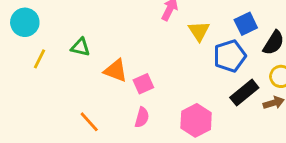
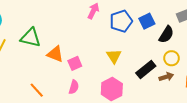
yellow triangle: (199, 31) -> (114, 56), moved
green triangle: (80, 47) -> (31, 38), size x1.5
blue pentagon: (230, 56) -> (121, 21), moved

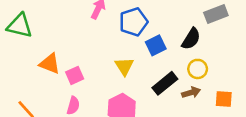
blue square: (147, 21) -> (156, 45), moved
green triangle: (31, 38) -> (20, 26), moved

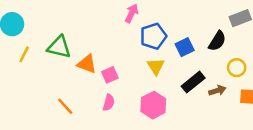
blue pentagon: (133, 22) -> (153, 36), moved
green triangle: (20, 26) -> (59, 47), moved
yellow circle: (198, 69) -> (237, 68), moved

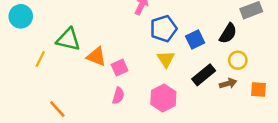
yellow line: (24, 54) -> (40, 59), moved
yellow circle: (237, 68) -> (238, 60), moved
orange line: (65, 106) -> (57, 109), moved

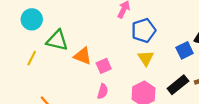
cyan circle: (21, 16) -> (32, 19), moved
blue square: (195, 39) -> (185, 50), moved
black rectangle: (204, 75) -> (178, 85), moved

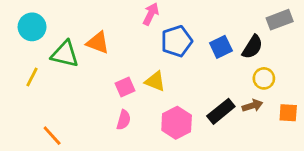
blue square: (185, 50) -> (221, 47), moved
orange triangle: (83, 56) -> (98, 43), moved
yellow triangle: (146, 58) -> (155, 81), moved, turned -35

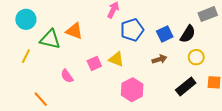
brown arrow: (252, 106) -> (159, 59), moved
black rectangle: (221, 111) -> (186, 87), moved
pink semicircle: (124, 120) -> (67, 76), moved, turned 128

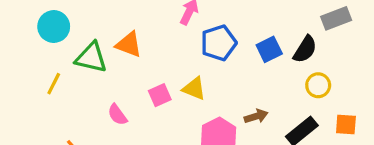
brown arrow: (159, 59) -> (256, 116), moved

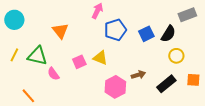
orange triangle: (129, 44) -> (60, 31), turned 30
green triangle: (91, 58) -> (37, 56), moved

